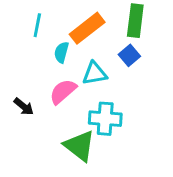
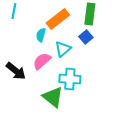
cyan line: (37, 25) -> (14, 11), moved
cyan triangle: (95, 73) -> (63, 49), turned -30
black arrow: (24, 107) -> (16, 71), size x1.5

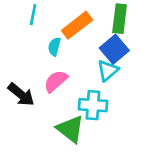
cyan line: (14, 11) -> (33, 15), moved
blue square: (86, 37) -> (114, 49), size x1.5
cyan triangle: (63, 49) -> (108, 71), moved

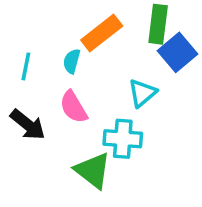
cyan line: (33, 15) -> (26, 66), moved
blue square: (114, 49) -> (177, 52), moved
pink semicircle: (56, 81) -> (73, 107), turned -80

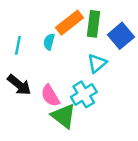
green rectangle: (158, 24) -> (93, 24), moved
pink semicircle: (73, 107) -> (50, 96), moved
cyan cross: (123, 139) -> (84, 94), turned -35

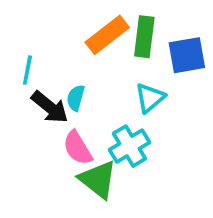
blue square: (121, 36) -> (187, 55), turned 30
cyan semicircle: (49, 42) -> (76, 98), moved
black arrow: (19, 85) -> (50, 107), moved

